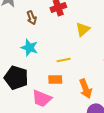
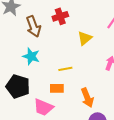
brown arrow: (32, 18) -> (33, 26), size x1.5

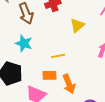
orange arrow: (87, 98) -> (69, 84), moved

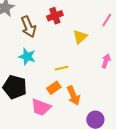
orange rectangle: (50, 75) -> (54, 88), turned -32

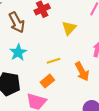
cyan star: (27, 57) -> (18, 52), turned 30
orange arrow: (73, 96) -> (82, 71), moved

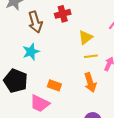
yellow line: (54, 61) -> (91, 56), moved
orange rectangle: (47, 81) -> (54, 85), turned 48

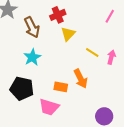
yellow triangle: (86, 37) -> (68, 34), moved
yellow line: (91, 56) -> (92, 52), turned 48
orange arrow: (90, 82) -> (81, 79), moved

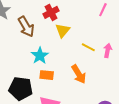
cyan star: (32, 57) -> (40, 56), moved
orange rectangle: (61, 87) -> (47, 75), moved

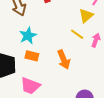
yellow triangle: (63, 30) -> (86, 16), moved

